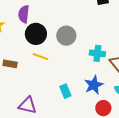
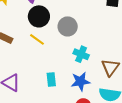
cyan cross: (97, 53) -> (81, 54), moved

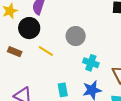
black circle: (39, 16) -> (29, 28), moved

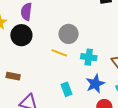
yellow line: (46, 51) -> (59, 53), moved
brown rectangle: (15, 52) -> (13, 76), moved

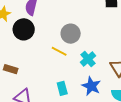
cyan cross: (89, 57) -> (88, 59), turned 35
blue star: (95, 84) -> (91, 86), turned -30

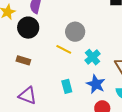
brown rectangle: (11, 69) -> (23, 60), moved

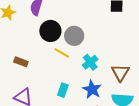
black circle: (28, 28) -> (50, 31), moved
cyan rectangle: (67, 86) -> (63, 90), turned 32

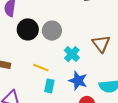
yellow line: (62, 53) -> (41, 68), moved
brown triangle: (120, 73) -> (101, 44), moved

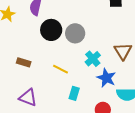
blue star: (78, 81) -> (106, 78), moved
cyan rectangle: (49, 86) -> (74, 93), moved

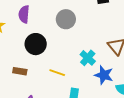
black circle: (51, 30) -> (36, 44), moved
gray circle: (75, 33) -> (66, 19), moved

